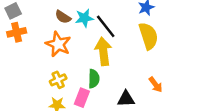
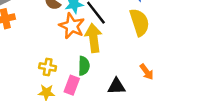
orange star: (58, 44) -> (72, 26), moved
yellow cross: (58, 80) -> (48, 67), turned 35

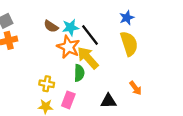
yellow arrow: (93, 38) -> (88, 58), turned -35
green semicircle: (84, 66) -> (79, 73), moved

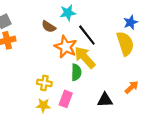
blue star: (127, 18) -> (131, 22), moved
cyan star: (71, 27) -> (68, 13), moved
orange arrow: (135, 88) -> (132, 87), turned -96

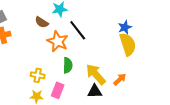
blue star: (131, 22) -> (125, 27), moved
yellow semicircle: (125, 44) -> (128, 44), moved
yellow arrow: (85, 57) -> (96, 74), moved

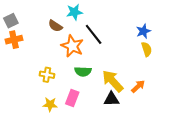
yellow semicircle: (128, 44) -> (147, 49), size x0.6
green semicircle: (68, 65) -> (83, 71), turned 91
yellow cross: (38, 75) -> (47, 75), moved

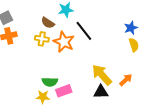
green semicircle: (83, 71) -> (50, 82), moved
yellow cross: (47, 75) -> (42, 39), moved
pink rectangle: (72, 98) -> (64, 91), turned 49

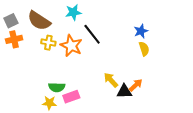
brown semicircle: (48, 23) -> (39, 21), moved, size x1.6
yellow arrow: (102, 75) -> (111, 80), size x0.7
black triangle: (101, 92) -> (124, 91), moved

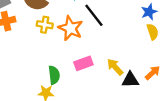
orange arrow: (136, 85) -> (153, 73), moved
green semicircle: (57, 87) -> (54, 75), turned -98
pink rectangle: (71, 97) -> (83, 63), moved

